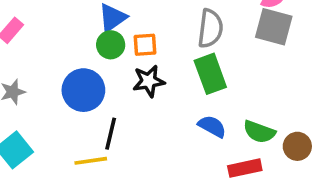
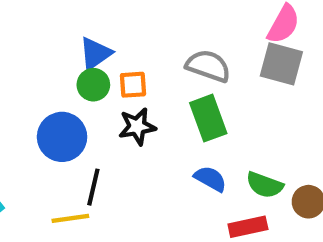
gray semicircle: (210, 28) -> (208, 66), turned -78

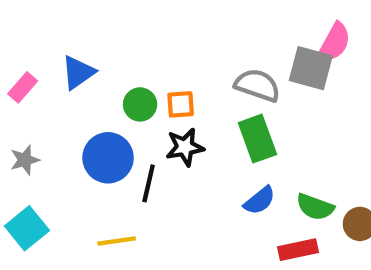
blue triangle: (95, 53) -> (78, 72), moved
gray square: (281, 64) -> (311, 68), moved
blue semicircle: (210, 179) -> (260, 200), turned 112
black line: (93, 187) -> (149, 183), moved

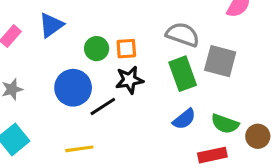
gray square: (311, 68) -> (220, 61), moved
black line: (149, 183) -> (103, 107), turned 44

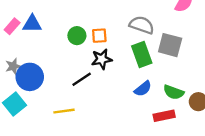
blue triangle: (51, 25) -> (32, 24), moved, turned 36
blue circle: (73, 88) -> (30, 77), moved

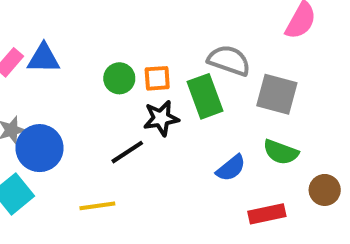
green rectangle: (142, 54) -> (205, 96), moved
green semicircle: (174, 92) -> (281, 152), moved

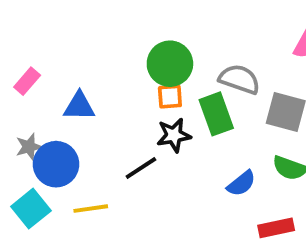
blue triangle: (44, 58) -> (79, 106), moved
green circle: (119, 78) -> (170, 64), moved, size x1.5
yellow line: (97, 206) -> (91, 209), moved

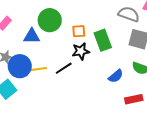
green circle: (170, 64) -> (50, 20), moved
gray semicircle: (239, 79) -> (129, 14), moved
yellow line: (91, 209) -> (38, 69), moved

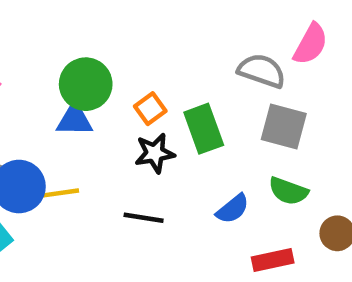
orange square: (79, 31) -> (150, 109), turned -32
blue triangle: (32, 36) -> (75, 120), moved
black line: (64, 68) -> (144, 218), moved, turned 42

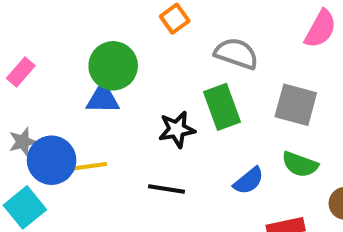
gray semicircle: (262, 71) -> (236, 53), moved
orange square: (150, 109) -> (175, 19), moved

